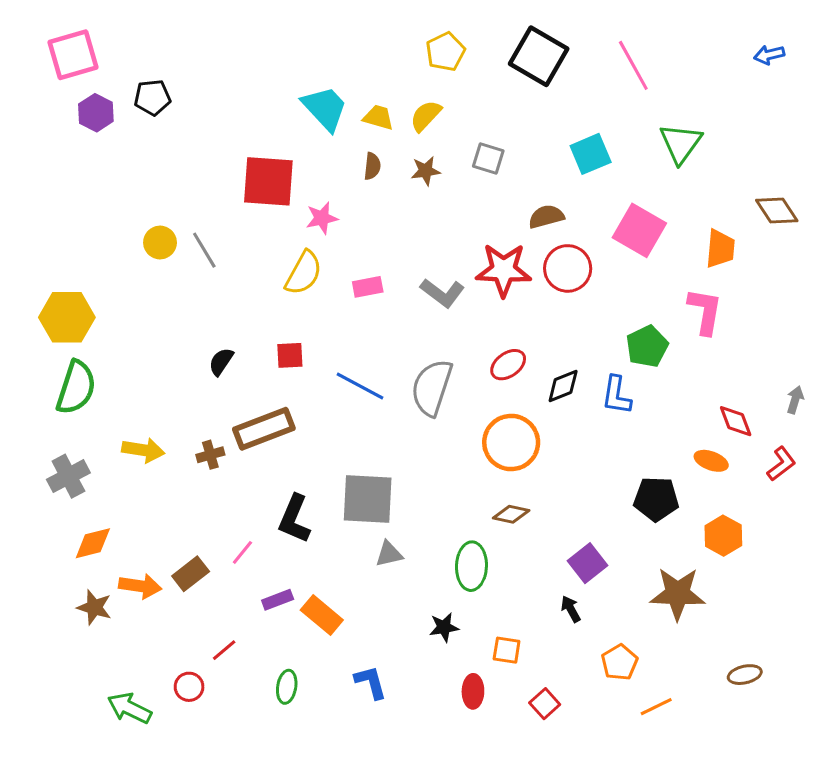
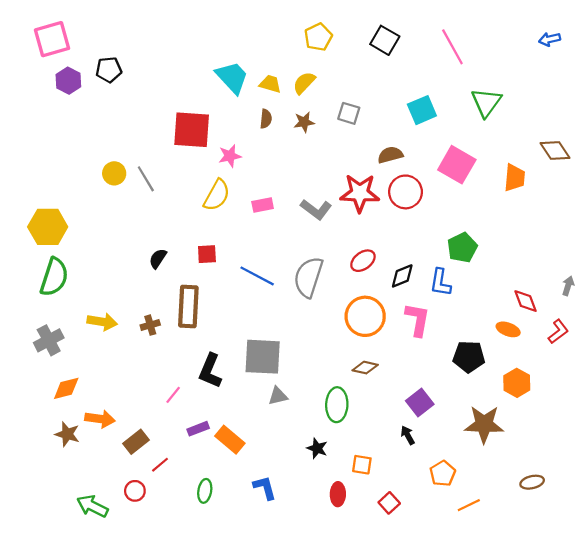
black square: (539, 56) -> (385, 40), size x0.7
pink L-shape: (705, 311) -> (418, 320), moved
brown rectangle: (264, 429) -> (188, 306), turned -66
brown rectangle: (191, 574) -> (136, 442), moved
black star: (444, 627) -> (317, 448), turned 30

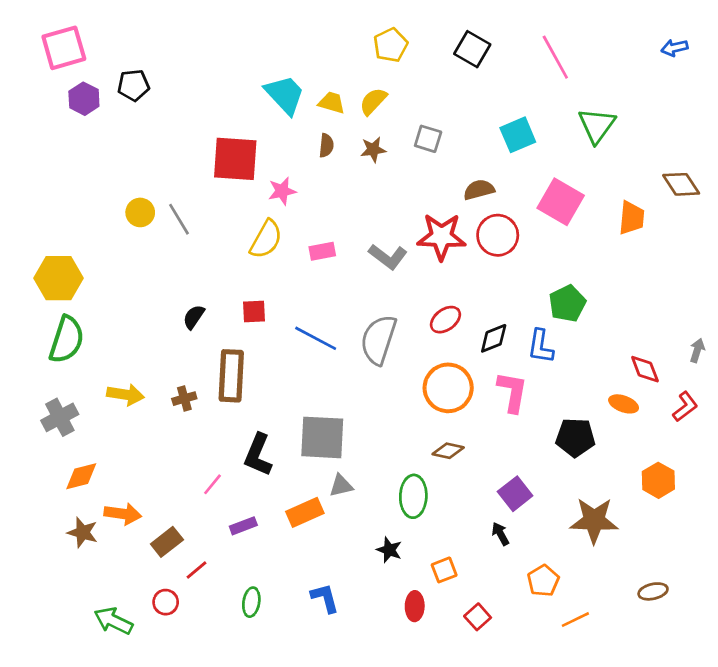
orange hexagon: (517, 383) -> (658, 480), moved
orange rectangle: (230, 440) -> (305, 512), moved, turned -64
orange square: (362, 465) -> (444, 570), turned -30

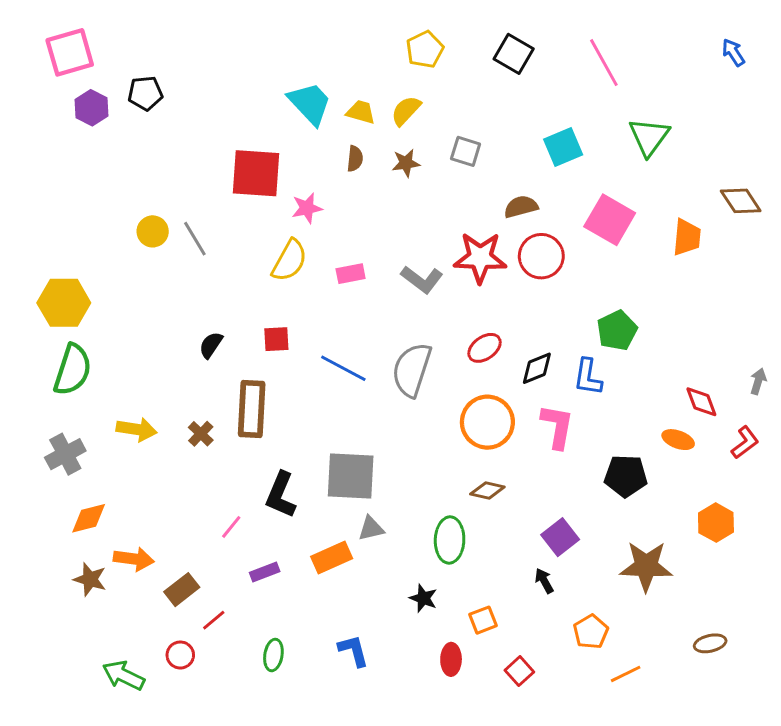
blue arrow: (674, 48) -> (733, 52), turned 70
brown cross: (184, 399) -> (201, 434), turned -30

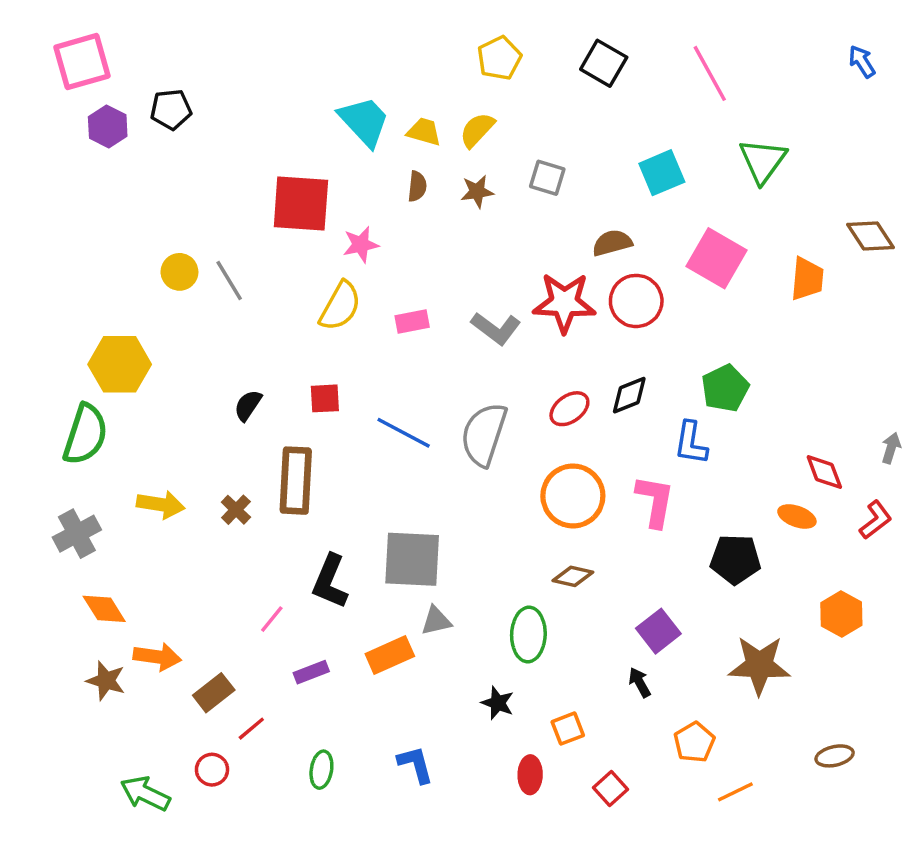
yellow hexagon: (64, 303) -> (120, 364), moved
black diamond: (537, 368) -> (629, 395), moved
orange diamond: (89, 518) -> (104, 609), turned 72

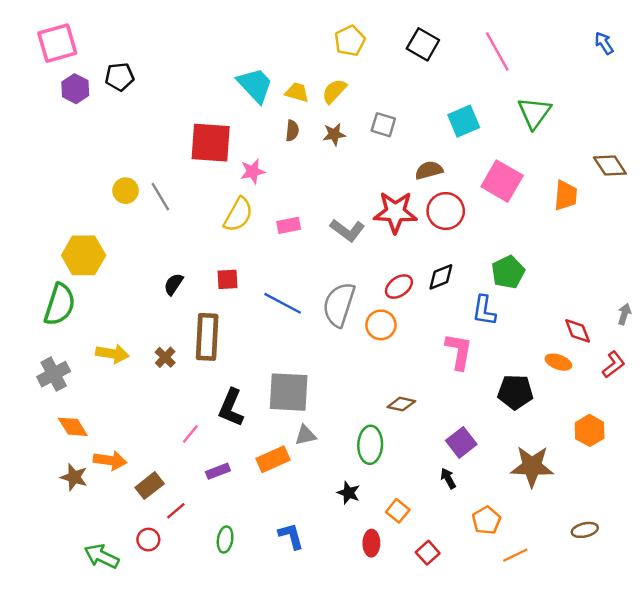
orange circle: (573, 496) -> (381, 325), moved, size x0.7
orange square: (568, 729) -> (398, 511), turned -30

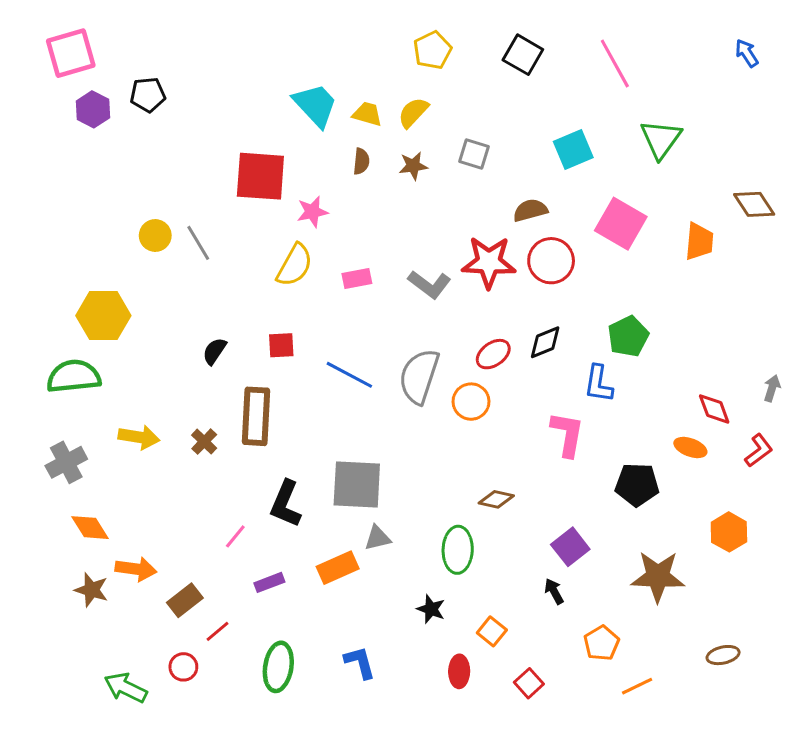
green semicircle: (60, 305) -> (74, 376), turned -114
green ellipse: (225, 540) -> (278, 667), size x1.5

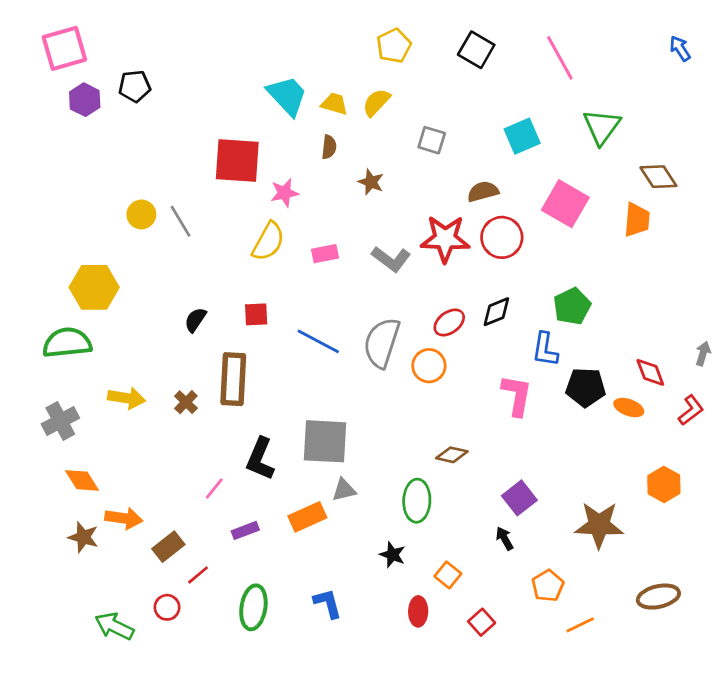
brown star: (413, 166) -> (371, 182), moved, turned 30
brown diamond: (754, 204) -> (658, 177), moved
black pentagon: (637, 485) -> (586, 387), moved
brown ellipse: (723, 655) -> (658, 597), size x1.4

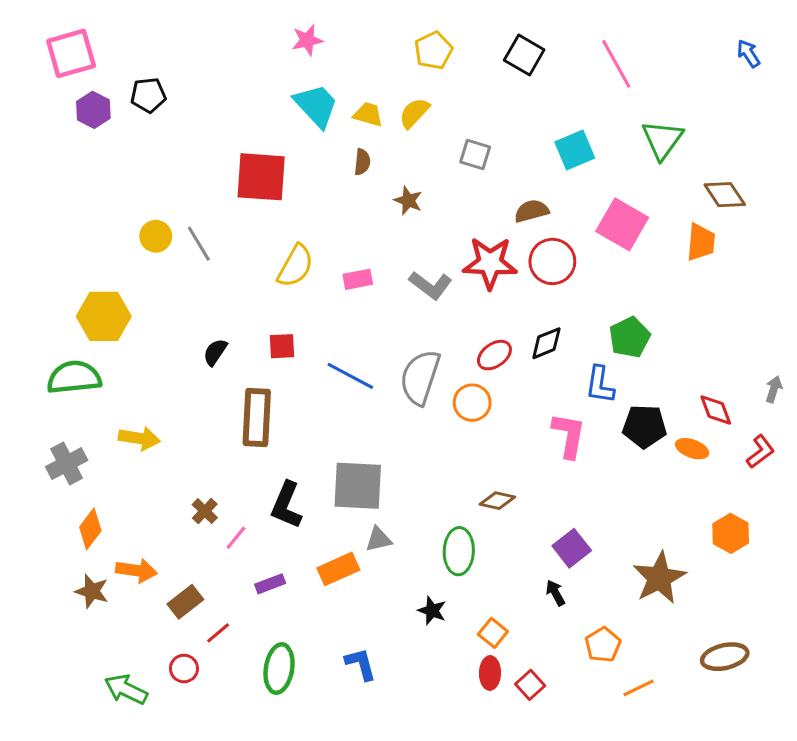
pink star: (284, 193) -> (307, 40), moved
brown cross: (186, 402) -> (205, 511), moved
orange diamond: (82, 480) -> (90, 529), turned 69
brown star: (599, 525) -> (659, 578), turned -30
red ellipse: (418, 611) -> (490, 673), moved

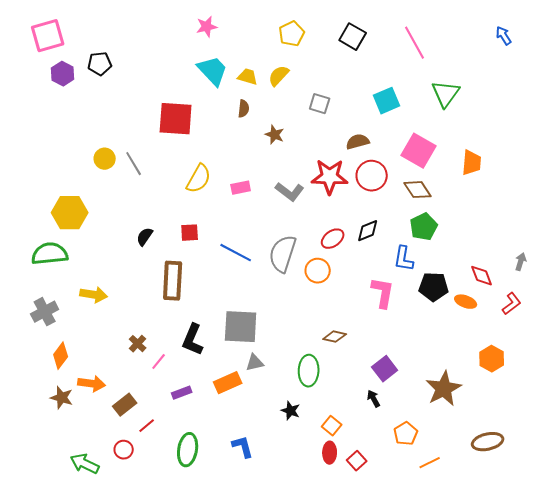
brown diamond: (725, 195) -> (418, 190), moved

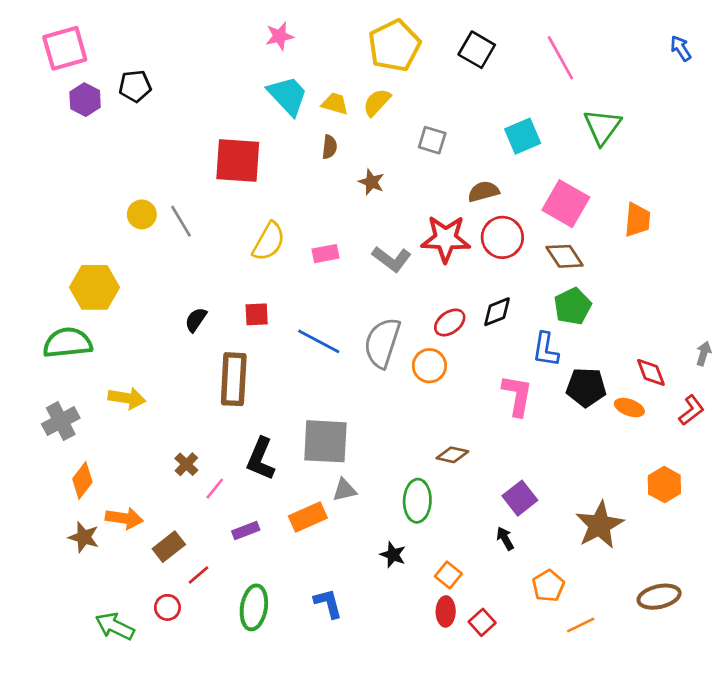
yellow pentagon: (292, 34) -> (394, 46), size x1.5

